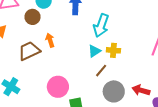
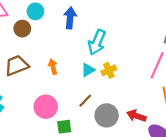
orange arrow: (50, 40) -> (53, 67), moved
yellow cross: (113, 50) -> (109, 70), turned -32
brown line: (101, 71) -> (85, 101), moved

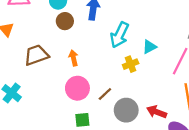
brown circle: (22, 29) -> (65, 21), moved
cyan triangle: (88, 70) -> (149, 47), moved
pink circle: (46, 107) -> (77, 88), moved

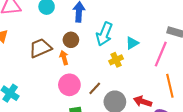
brown circle: (65, 21) -> (71, 40), moved
brown trapezoid: (36, 55) -> (40, 48), moved

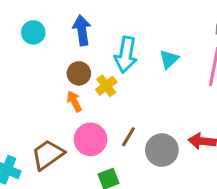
brown trapezoid: (40, 48) -> (48, 155), moved
yellow cross: (116, 60) -> (106, 86), moved

